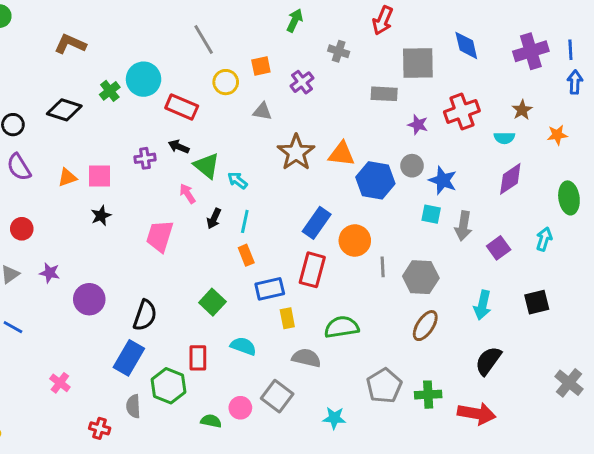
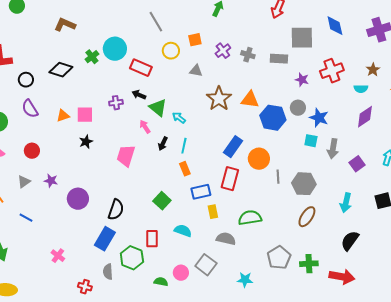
gray cross: (339, 51) -> (248, 55), moved

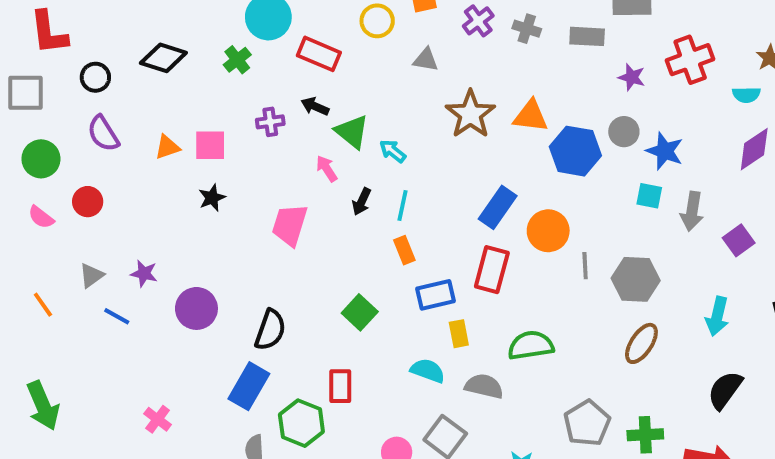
green cross: (92, 57) -> (237, 60), moved
red circle: (32, 151) -> (88, 202), moved
blue line: (26, 218) -> (117, 316), moved
cyan semicircle: (183, 231) -> (428, 371), moved

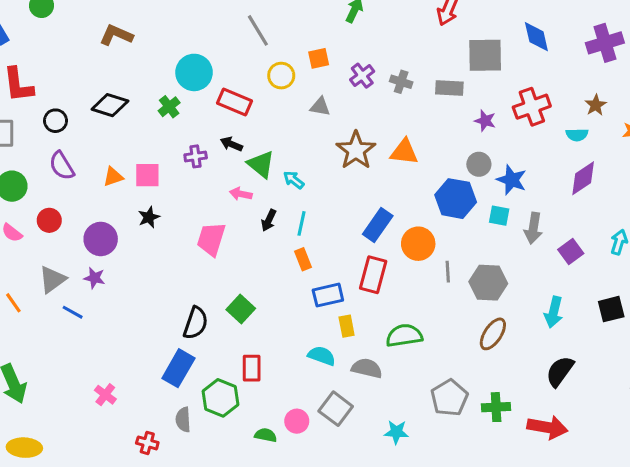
blue hexagon: (575, 151) -> (456, 199), moved
pink arrow: (327, 169) -> (241, 194), turned -45
gray triangle: (92, 275) -> (52, 279), size x1.4
purple circle: (196, 308) -> (101, 239), moved
green square: (360, 312) -> (241, 309), moved

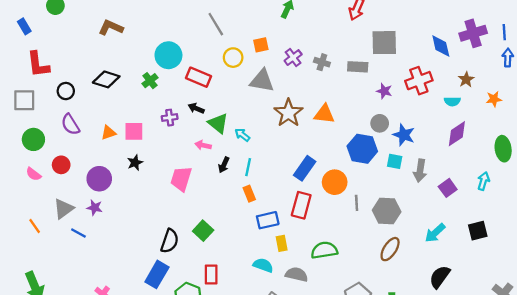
blue diamond: (536, 37) -> (441, 46), moved
gray triangle: (320, 107) -> (262, 81), size x1.6
cyan arrow: (554, 312) -> (435, 233), turned 35

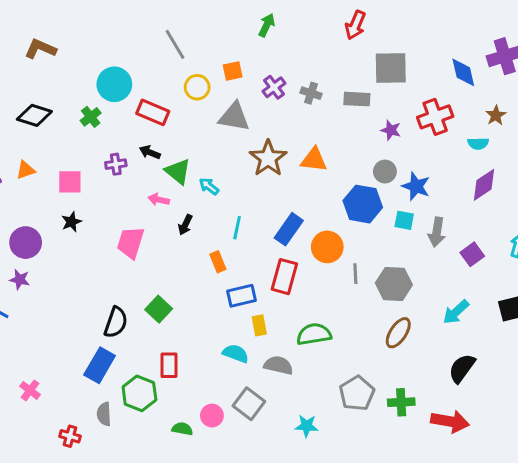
orange triangle: (108, 133) -> (26, 170), moved
cyan line: (248, 167) -> (237, 228), moved

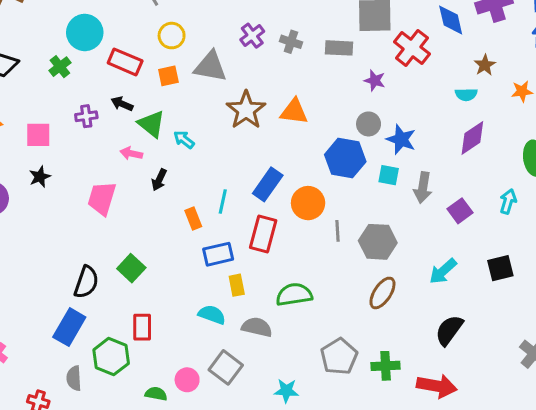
orange square: (233, 71) -> (168, 76), moved
red cross: (435, 117) -> (412, 48), moved, turned -32
cyan line: (237, 228) -> (223, 201), moved

